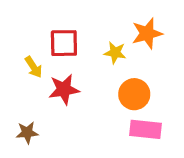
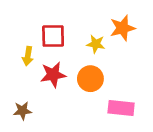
yellow arrow: (34, 67) -> (28, 56), turned 42
orange circle: (134, 94) -> (90, 79), moved

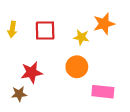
yellow arrow: (28, 56) -> (12, 29), moved
red star: (53, 75) -> (32, 72), moved

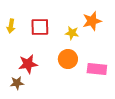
pink rectangle: (103, 92) -> (97, 69), moved

